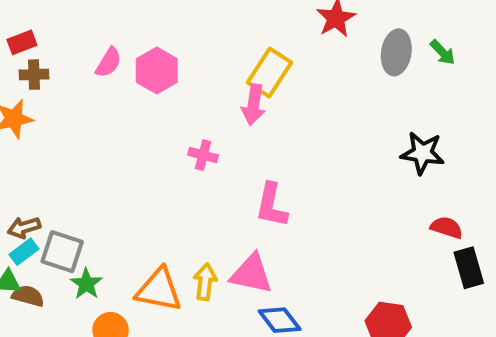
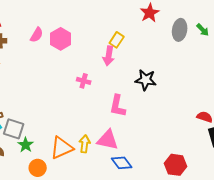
yellow rectangle: (269, 73) -> (117, 40), size x0.7
black star: (422, 153) -> (146, 80), moved
orange triangle: (159, 290) -> (62, 148), turned -35

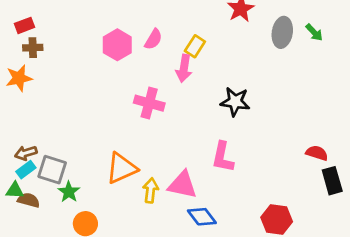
pink semicircle: (37, 35) -> (153, 39), moved
pink cross: (84, 81) -> (149, 103), size x1.5
pink L-shape: (118, 106) -> (223, 157), moved
orange triangle: (62, 148) -> (121, 168), moved

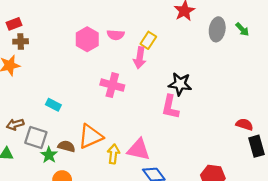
pink semicircle: (153, 39) -> (116, 35), turned 63
pink L-shape: (223, 157) -> (170, 107), moved
cyan rectangle: (26, 170) -> (53, 105), moved, turned 64
brown semicircle: (29, 200) -> (66, 146), moved

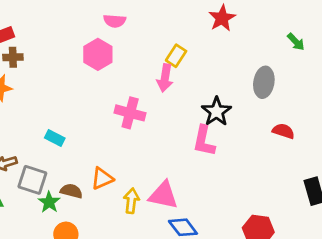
gray ellipse: (217, 29) -> (264, 82), moved
pink semicircle: (116, 35) -> (115, 21), moved
black star: (180, 84) -> (216, 112), turned 30
red semicircle: (244, 124) -> (283, 131), moved
orange triangle: (90, 136) -> (102, 178), size x0.7

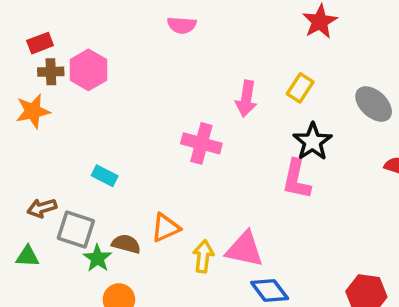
pink hexagon: (98, 54) -> (88, 70), moved
yellow rectangle: (176, 56) -> (300, 88), moved
gray ellipse: (264, 82) -> (374, 104), turned -56

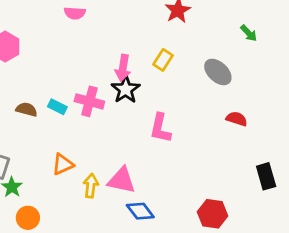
black star: (313, 142) -> (126, 89), moved
cyan rectangle: (105, 176) -> (57, 107), moved
brown semicircle: (126, 244) -> (27, 109), moved

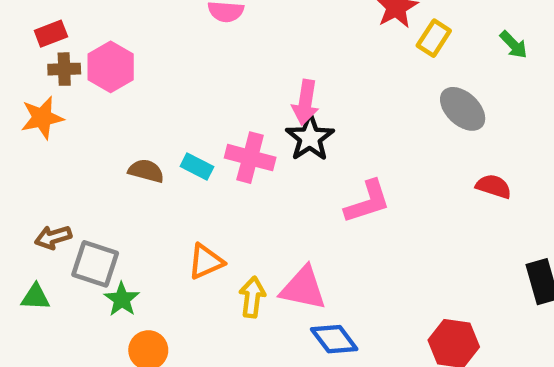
yellow rectangle: (163, 60) -> (434, 38), moved
pink L-shape: (160, 128) -> (367, 202), turned -120

